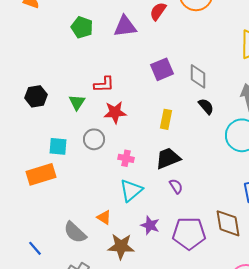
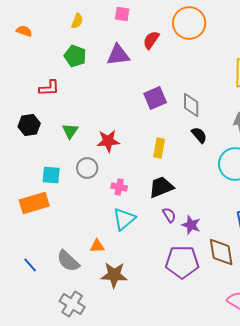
red L-shape: (104, 84) -> (49, 88), moved
orange triangle: (104, 217) -> (97, 246), turned -35
purple star: (150, 225) -> (191, 225), moved
blue line: (35, 248) -> (30, 265), moved

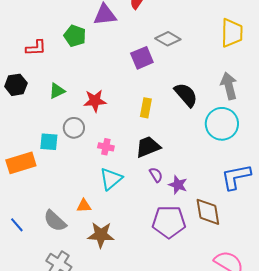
green pentagon: (75, 56) -> (75, 36), moved
gray diamond: (191, 105) -> (168, 39), moved, turned -60
green triangle: (70, 131) -> (57, 91), turned 30
black semicircle: (199, 135) -> (186, 95), size x1.5
cyan square: (51, 175) -> (49, 142), moved

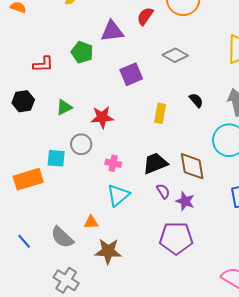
purple square: (142, 58) -> (131, 74), moved
black semicircle: (186, 95) -> (196, 100), moved, size x0.6
yellow rectangle: (146, 108) -> (160, 113), moved
brown diamond: (208, 212) -> (192, 166), moved

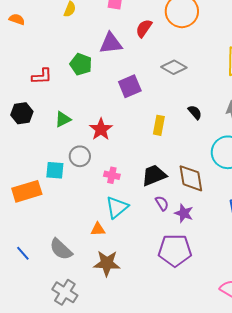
red star: (102, 117) -> (101, 129), turned -30
orange triangle: (91, 222) -> (98, 229), moved

